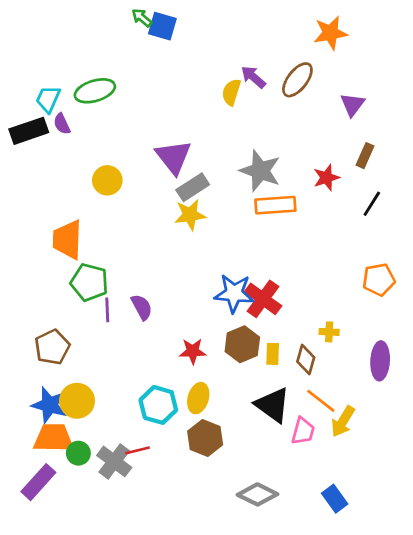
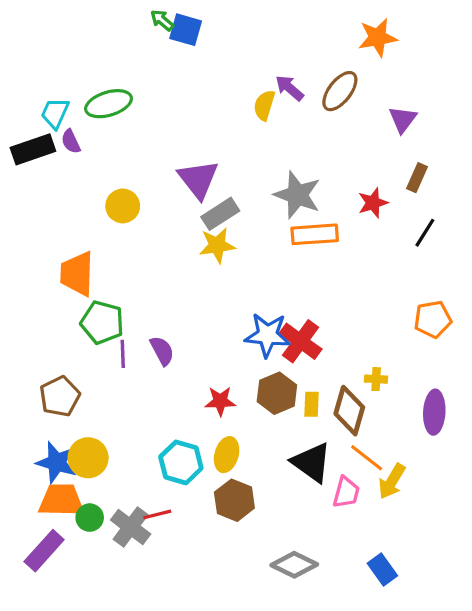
brown diamond: (306, 359) -> (349, 411), size x1.4

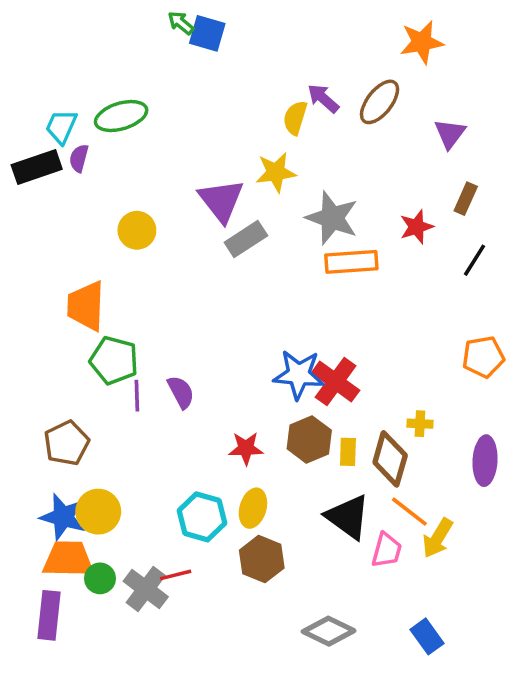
purple semicircle: (71, 141) -> (79, 158), turned 40
yellow star: (217, 245) -> (276, 172), moved
purple rectangle: (44, 551) -> (49, 615), turned -36

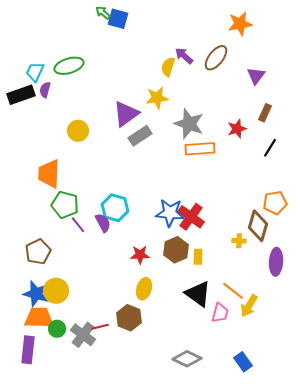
purple triangle: (221, 200) -> (126, 114), turned 32
purple line: (137, 396) -> (78, 225), turned -36
brown diamond: (390, 459) -> (258, 226), moved
cyan hexagon: (202, 517) -> (115, 208), moved
brown hexagon: (262, 559) -> (129, 318), moved

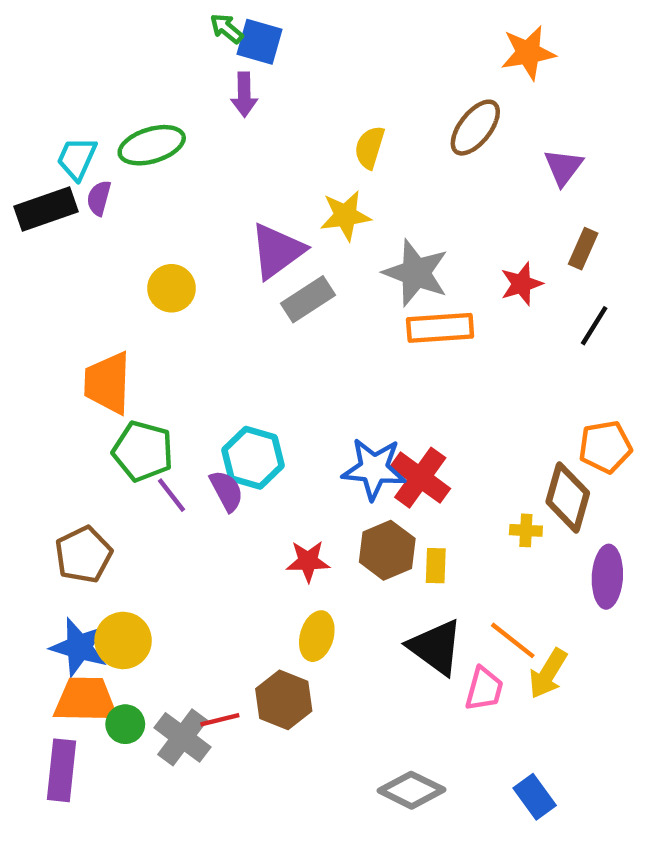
purple arrow: (184, 56) -> (244, 95), moved, turned -132

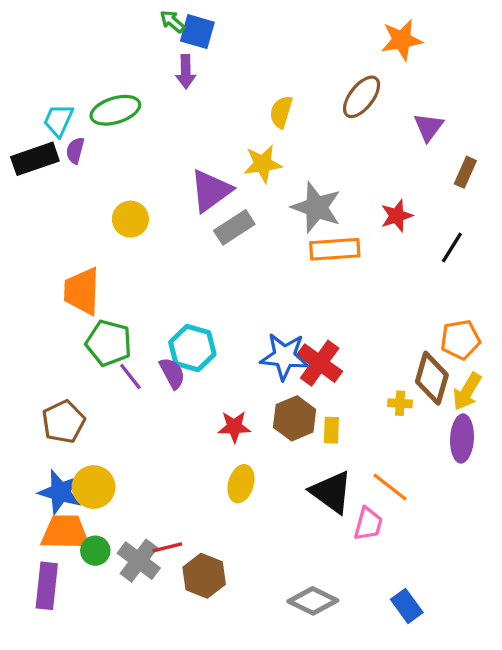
brown rectangle: (583, 249) -> (465, 172), moved
yellow arrow: (548, 674) -> (467, 392), moved
brown hexagon: (284, 700) -> (204, 576), moved

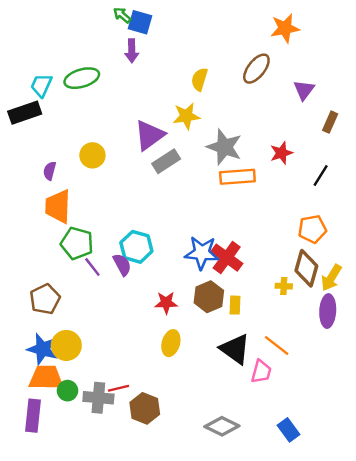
purple semicircle: (75, 150) -> (50, 171), moved
orange pentagon: (460, 340) -> (312, 229), moved
gray cross: (139, 561) -> (98, 398), turned -32

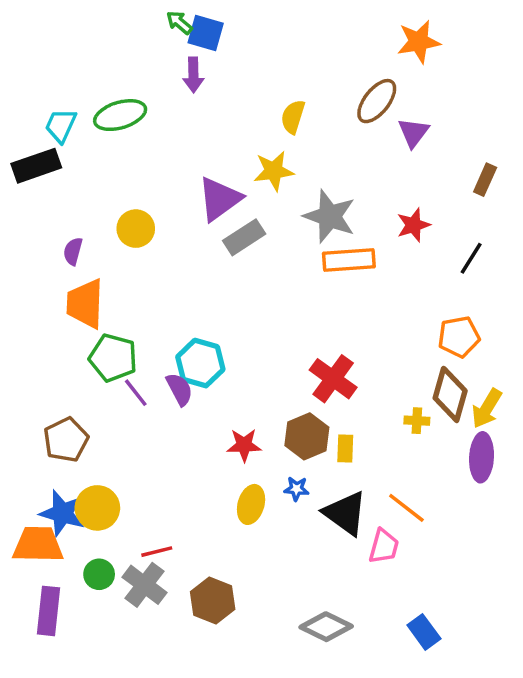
purple triangle: (304, 90) -> (413, 133), moved
blue star: (202, 253) -> (296, 489), moved, size x0.5
orange trapezoid: (46, 378) -> (38, 545), moved
red line: (119, 388) -> (157, 552), moved
gray cross: (98, 398) -> (145, 585), turned 32

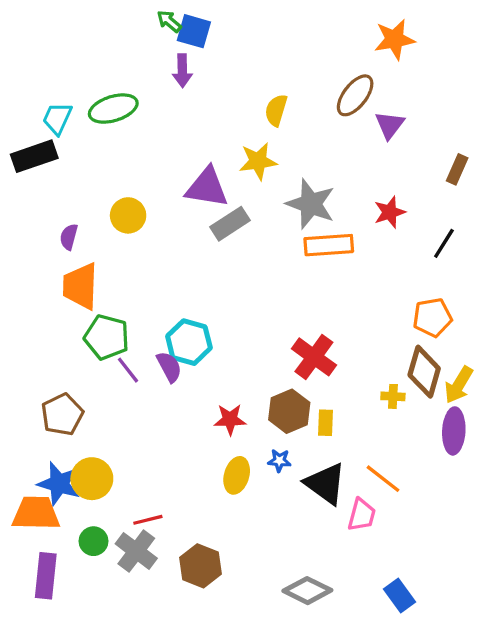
purple triangle: (220, 199) -> (207, 187), turned 45

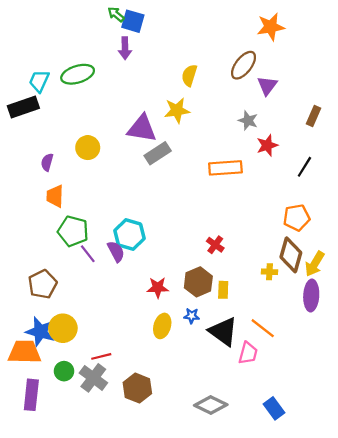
gray star: (311, 204) -> (248, 121), moved, size x0.6
orange trapezoid: (80, 286) -> (55, 196), size x0.7
red cross: (314, 357) -> (215, 245), size x0.6

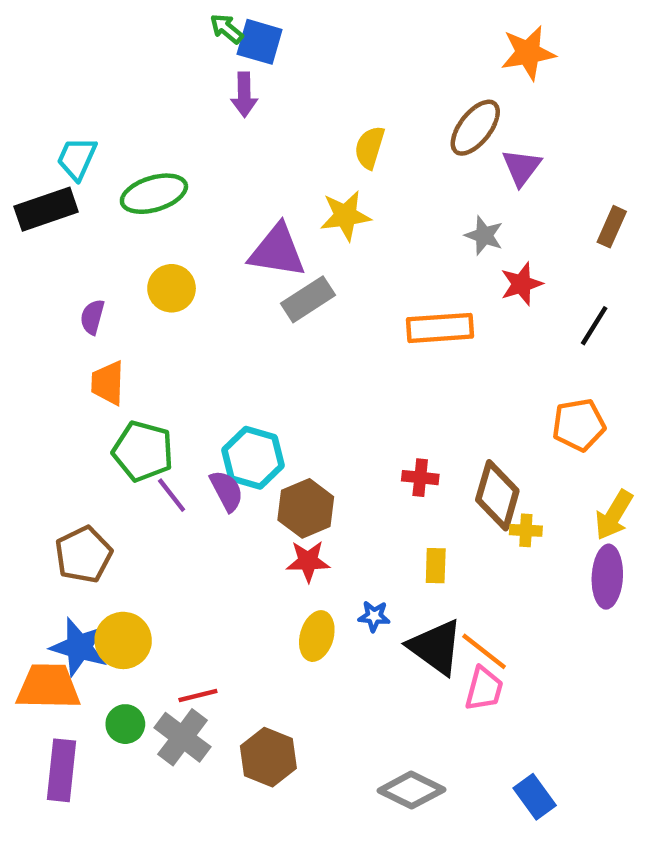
green ellipse: (78, 74) -> (154, 194), moved
red cross: (215, 245) -> (420, 478), turned -30
brown diamond: (291, 255) -> (497, 495), moved
brown hexagon: (198, 282) -> (306, 508), moved
orange line: (263, 328) -> (484, 651), moved

